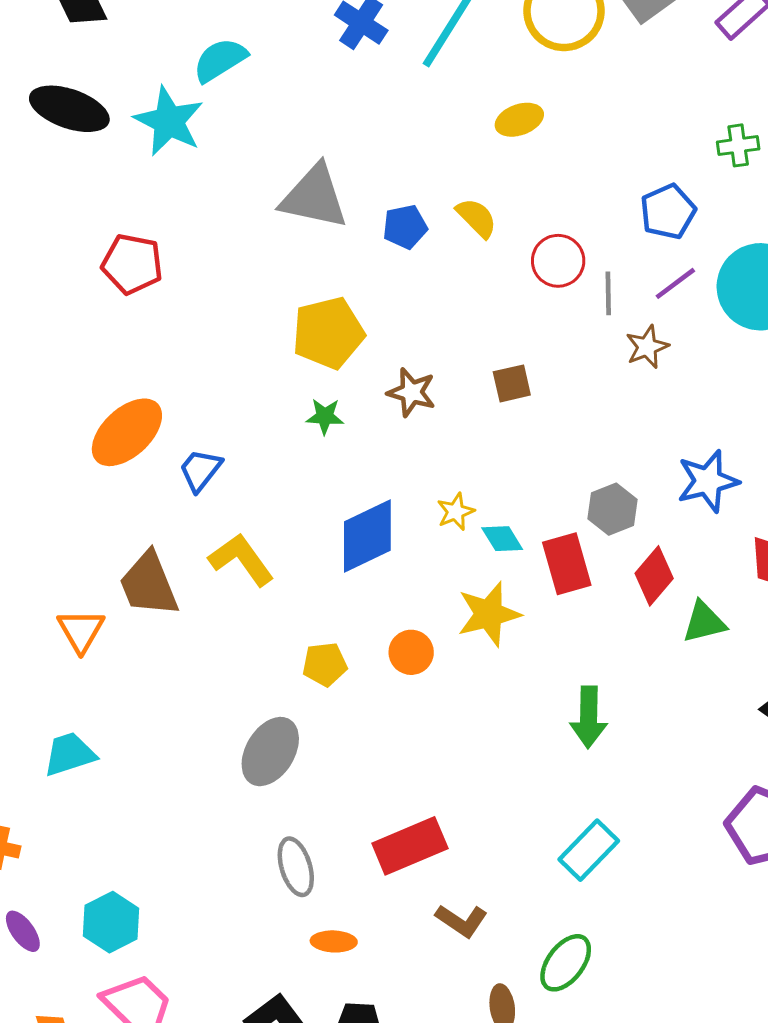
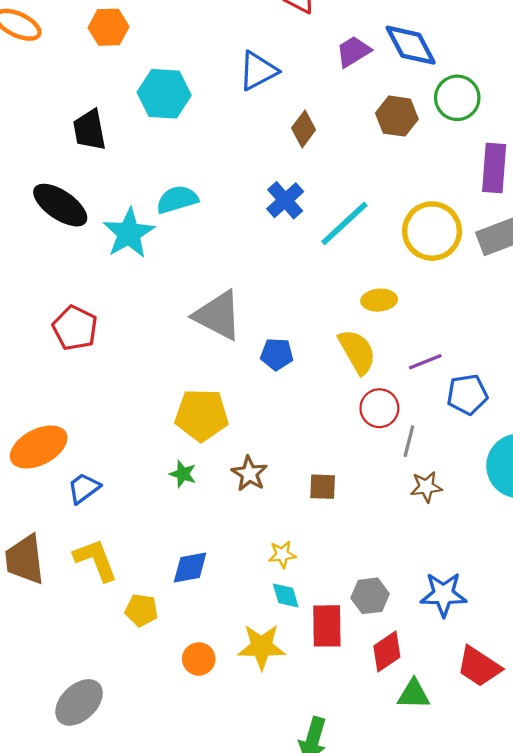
yellow semicircle: (477, 218) -> (357, 352), moved, size x1.4
purple line: (675, 283) -> (425, 362), moved
yellow star: (456, 512) -> (282, 554), moved
blue diamond: (367, 536) -> (190, 567), size x0.7
yellow pentagon: (325, 664) -> (141, 610), moved

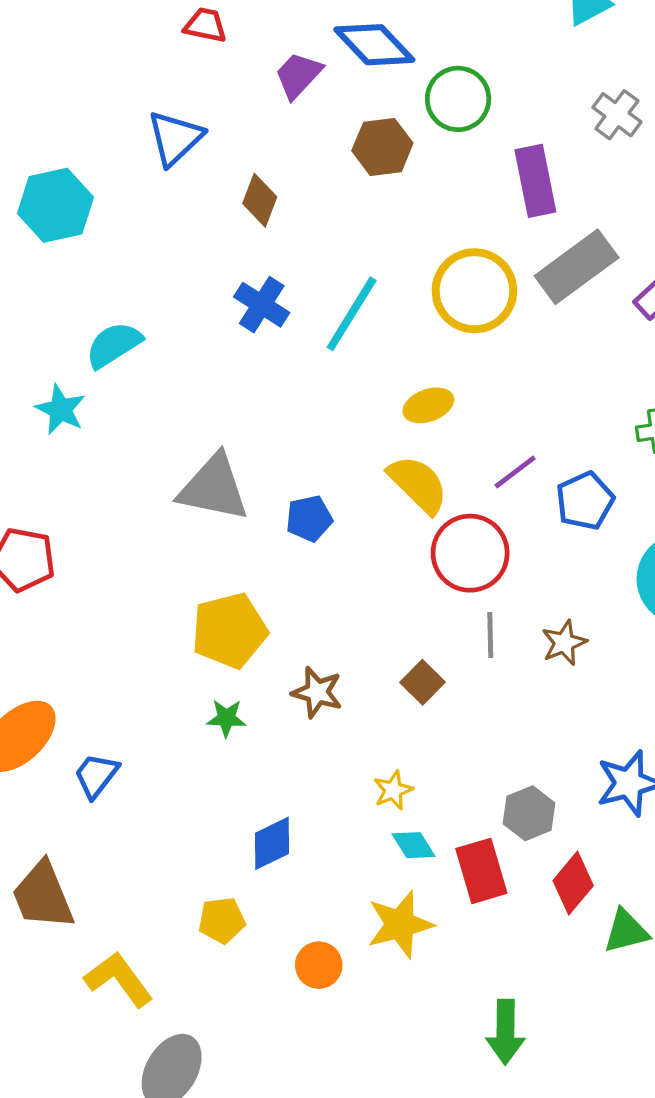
cyan star: (129, 233) -> (61, 409), size x0.7
red circle: (379, 408) -> (470, 553), size x1.4
gray line: (409, 441) -> (490, 635), moved
brown square: (323, 487) -> (422, 682), turned -32
yellow L-shape: (96, 560) -> (119, 979), moved

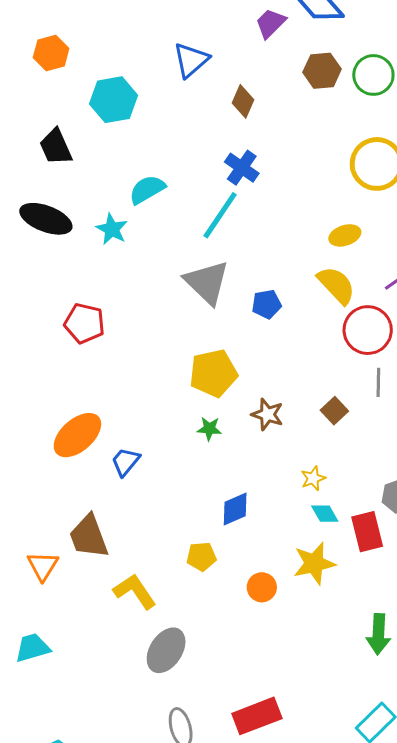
green circle: (458, 99) -> (373, 75), moved
cyan line: (352, 314) -> (220, 215), moved
gray triangle: (214, 488) -> (207, 282), turned 30

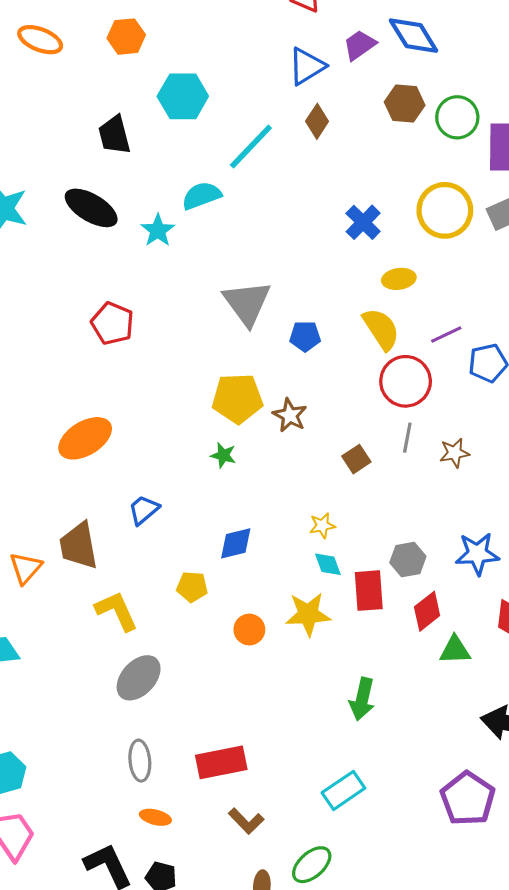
blue triangle: (191, 60) -> (307, 66), moved
blue cross: (242, 168) -> (363, 222), moved
cyan line: (220, 215) -> (251, 147), moved
brown star: (267, 414) -> (290, 415), moved
blue trapezoid: (125, 462) -> (144, 510), moved

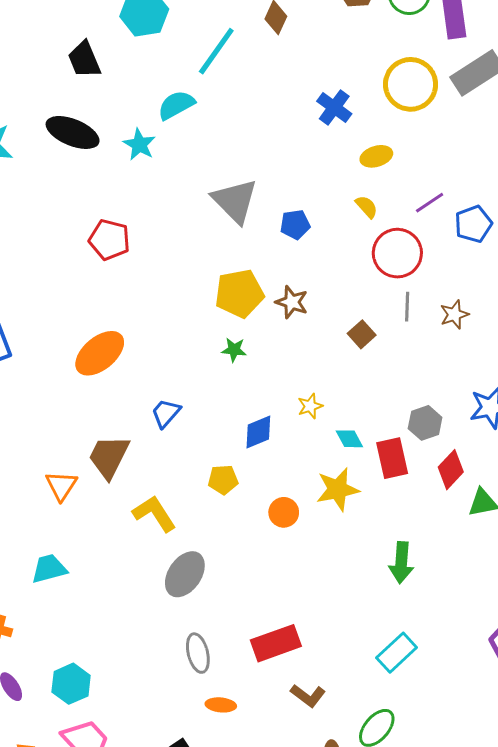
yellow semicircle: (381, 329) -> (367, 207), size x0.6
yellow star: (322, 526) -> (310, 406), moved
brown trapezoid: (79, 546) -> (109, 457), turned 45

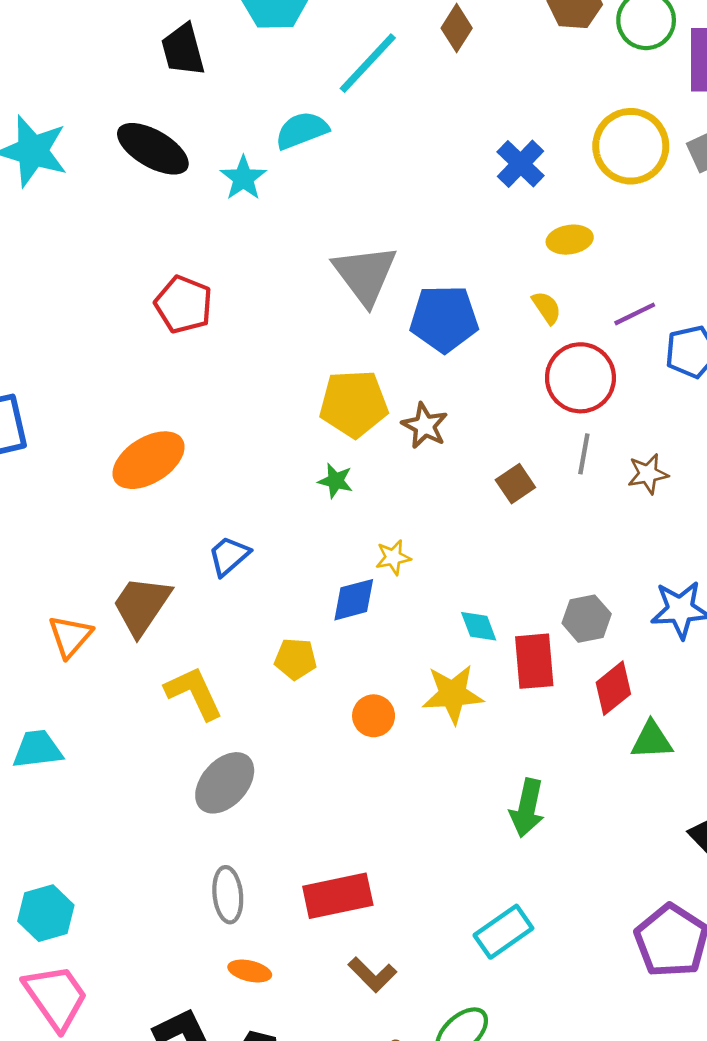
blue pentagon: (295, 224) -> (444, 319), size x1.6
yellow star: (310, 406) -> (393, 557), moved

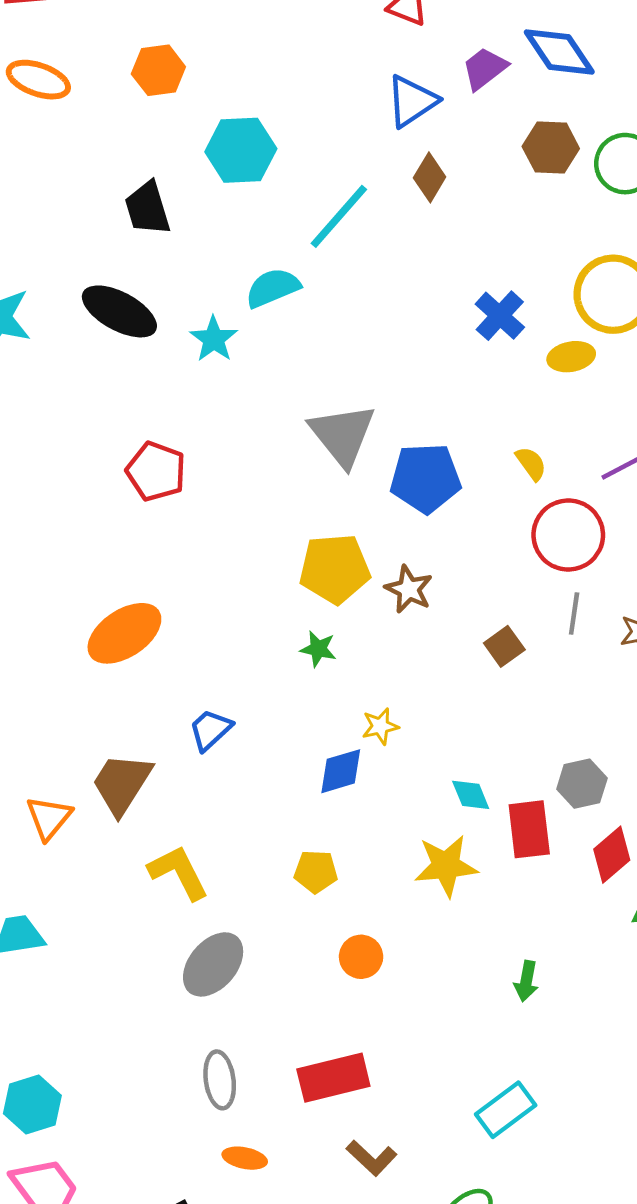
yellow ellipse: (570, 240) -> (571, 357), moved
yellow pentagon: (296, 659) -> (316, 872), moved
orange circle: (374, 716) -> (361, 957), moved
green arrow: (527, 808) -> (526, 981), size x0.7

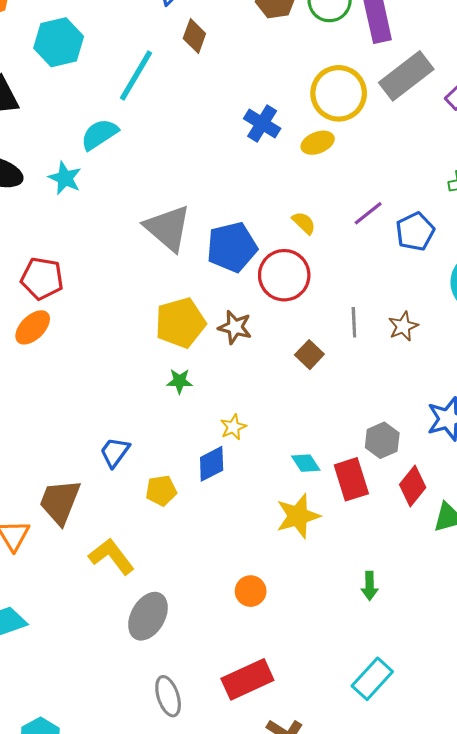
red circle: (568, 535) -> (284, 275), moved
orange ellipse: (124, 633) -> (33, 327), moved, size x0.7
yellow pentagon: (316, 872) -> (161, 491), moved

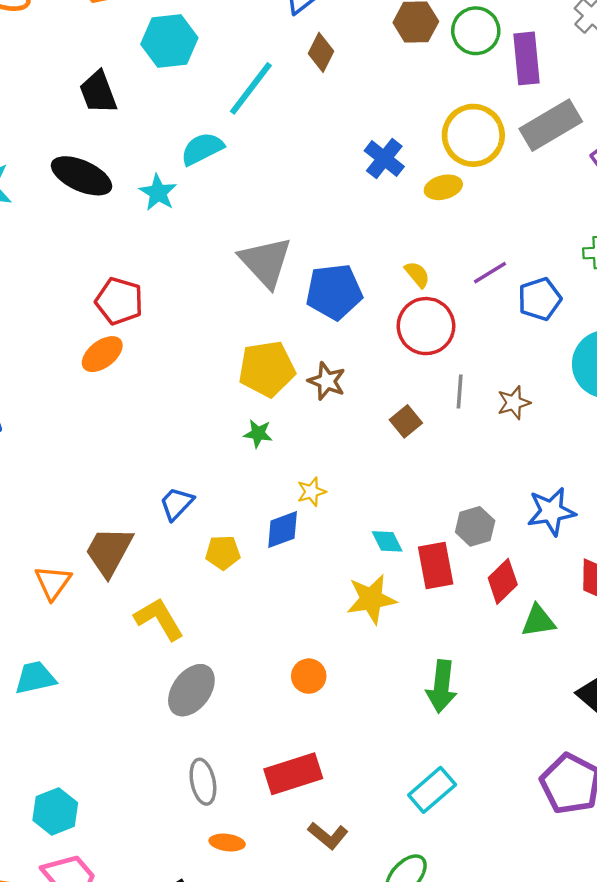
red circle: (284, 275) -> (426, 326), moved
green arrow: (370, 586) -> (442, 686), size x1.6

